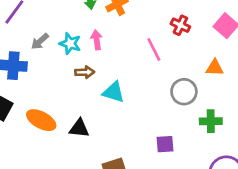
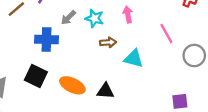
pink arrow: (97, 40) -> (128, 15), moved
pink line: (154, 50) -> (166, 33), moved

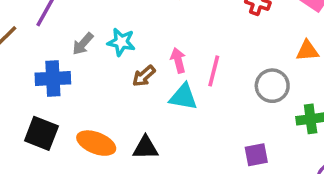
pink arrow: (128, 15) -> (178, 60), moved
pink line: (166, 33) -> (214, 71), moved, turned 48
brown arrow: (108, 42) -> (144, 76), turned 147

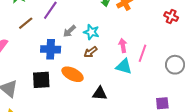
brown arrow: (144, 76) -> (91, 52), moved
black square: (41, 133) -> (41, 80), turned -30
orange ellipse: (96, 143) -> (73, 74), moved

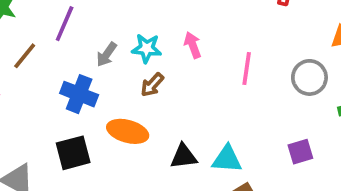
pink arrow: (123, 45) -> (193, 45), moved
blue cross: (51, 49) -> (79, 94), turned 30
cyan triangle: (124, 66) -> (227, 159), moved

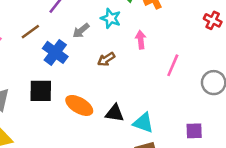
cyan star: (147, 48) -> (111, 18), moved
brown line: (25, 56) -> (30, 32), moved
orange ellipse: (128, 131) -> (79, 105), moved

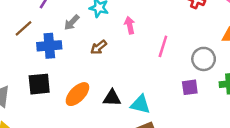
blue cross: (55, 52) -> (49, 46), turned -35
orange ellipse: (79, 105) -> (77, 94), turned -70
purple square: (194, 131) -> (190, 87), moved

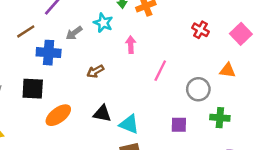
brown arrow: (99, 47) -> (95, 71), moved
purple square: (190, 87) -> (179, 125), moved
orange ellipse: (77, 94) -> (58, 115), moved

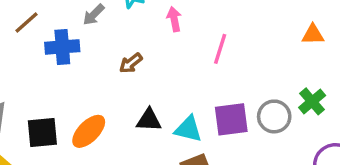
black square: (33, 89) -> (42, 132), moved
gray circle: (198, 89) -> (274, 116), moved
green cross: (220, 118) -> (312, 101), turned -36
purple square: (179, 125) -> (231, 119), moved, size x1.5

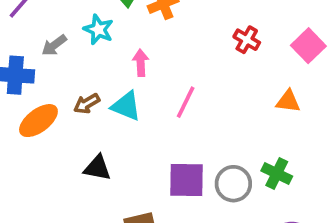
green cross: (312, 101) -> (277, 173), turned -32
cyan triangle: (188, 129) -> (126, 106), moved
orange ellipse: (89, 131) -> (38, 121), moved

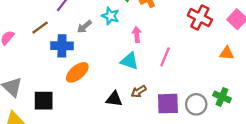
red cross: (247, 40) -> (200, 17), size x1.5
brown arrow: (87, 104) -> (139, 91), moved

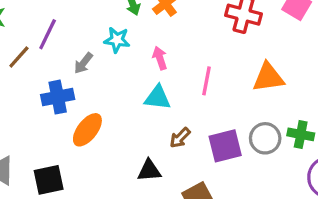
brown line: (40, 28) -> (19, 57), moved
orange triangle: (227, 53) -> (268, 77), moved, size x1.5
green cross: (222, 97) -> (301, 134), moved
black triangle: (114, 99) -> (149, 171), moved

